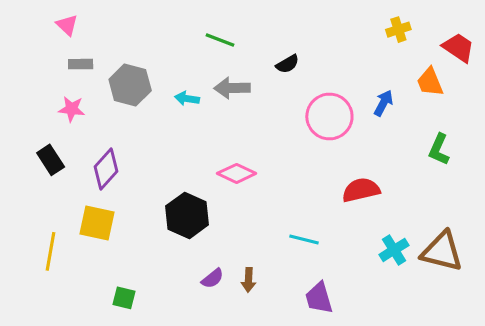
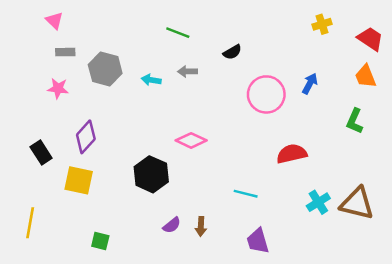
orange trapezoid: (430, 82) -> (366, 76), moved
gray arrow: (232, 88) -> (188, 71), size x0.7
black rectangle: (51, 160) -> (41, 153), moved
yellow line: (51, 251) -> (30, 223), moved

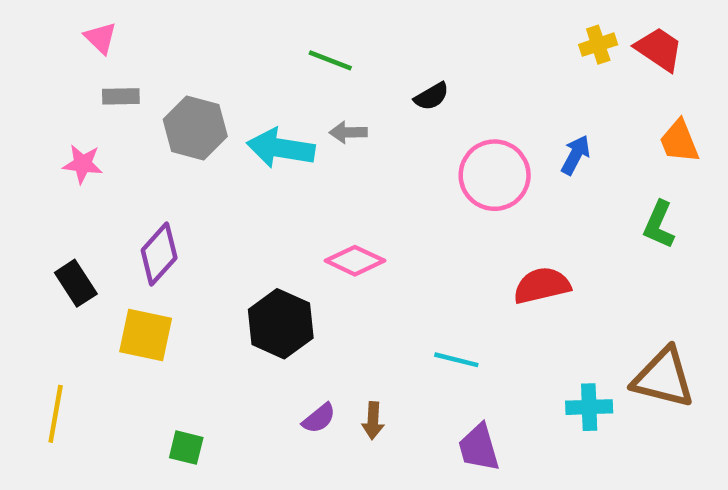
red trapezoid: (370, 39) -> (659, 49), moved
cyan arrow: (151, 80) -> (281, 148), size x1.8
pink star: (58, 88) -> (83, 164), moved
cyan cross: (318, 202) -> (589, 407), moved, turned 30

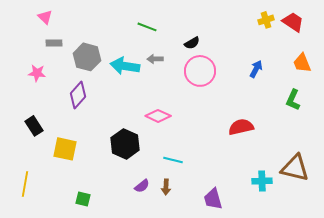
pink circle: (495, 175) -> (200, 71), moved
purple diamond: (159, 254) -> (78, 95), moved
cyan line: (456, 360) -> (173, 160), moved

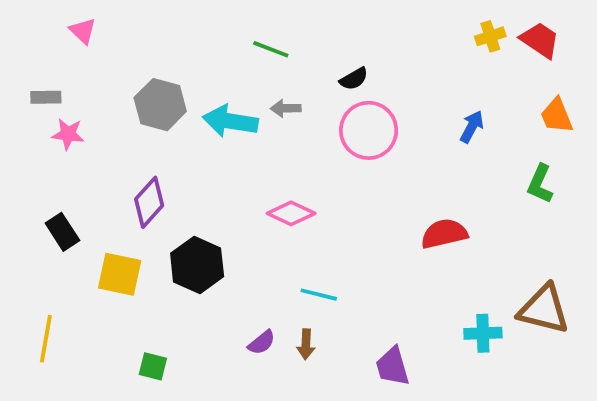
gray rectangle: (54, 43) -> (46, 97), moved
purple diamond: (78, 95) -> (149, 202), moved
black hexagon: (125, 144) -> (197, 265), moved

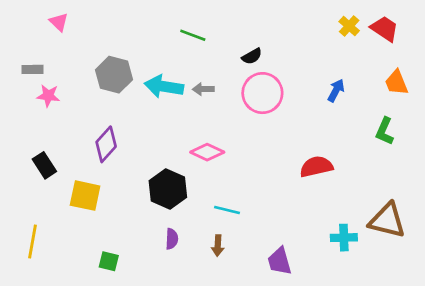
yellow cross: (490, 36) -> (349, 26), turned -30
gray arrow: (286, 108) -> (203, 89), moved
black hexagon: (197, 265) -> (168, 189), moved
purple semicircle: (262, 342) -> (172, 239), moved, turned -48

